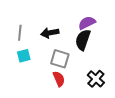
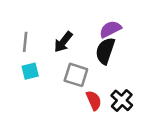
black arrow: (50, 33) -> (63, 42), turned -42
red semicircle: (59, 79) -> (94, 100), moved

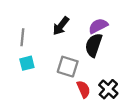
black arrow: (63, 42) -> (61, 26), moved

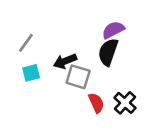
black arrow: (61, 26) -> (65, 61), moved, turned 30
gray line: (22, 37) -> (26, 43), turned 30

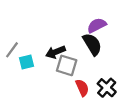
gray line: (26, 43) -> (12, 50), moved
black semicircle: (108, 52) -> (92, 44), turned 130

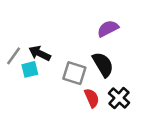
black semicircle: (92, 44) -> (103, 64), moved
black arrow: (55, 52) -> (40, 53), moved, turned 48

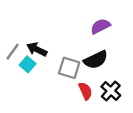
black semicircle: (103, 64) -> (96, 60), turned 95
cyan square: (30, 69) -> (28, 64), turned -35

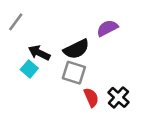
gray line: (13, 52) -> (16, 22), moved
black semicircle: (96, 60) -> (76, 49), moved

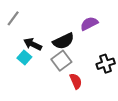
gray square: (74, 73) -> (61, 61), turned 36
black cross: (118, 97) -> (106, 64), moved, turned 30

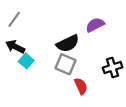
black arrow: (33, 44) -> (15, 47), moved
gray square: (61, 61) -> (66, 64), turned -30

